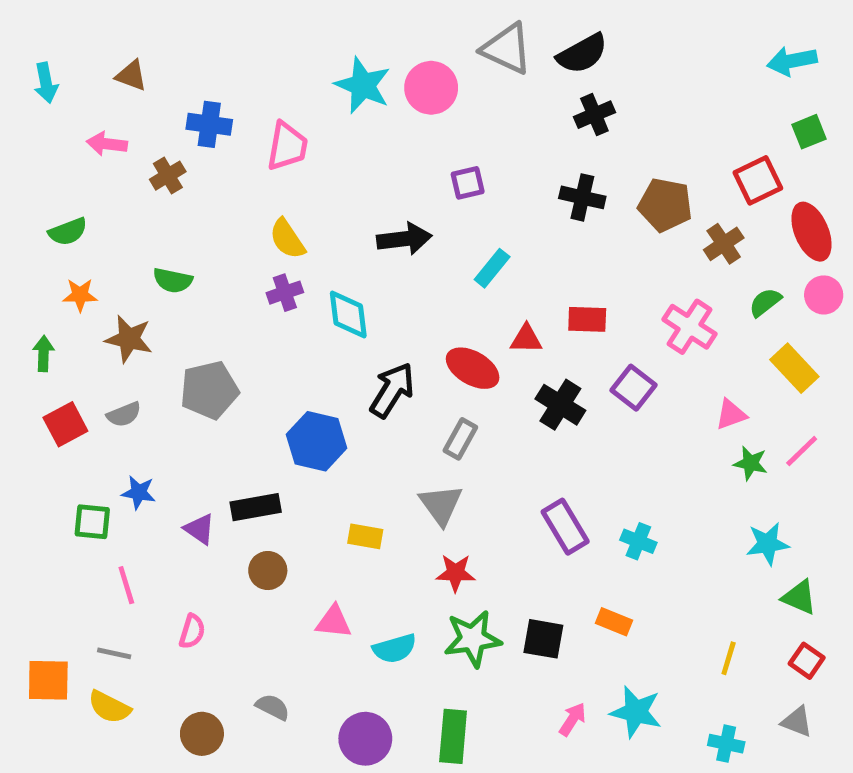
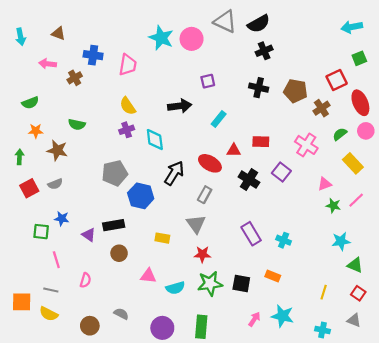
gray pentagon: (209, 390) -> (115, 173), moved

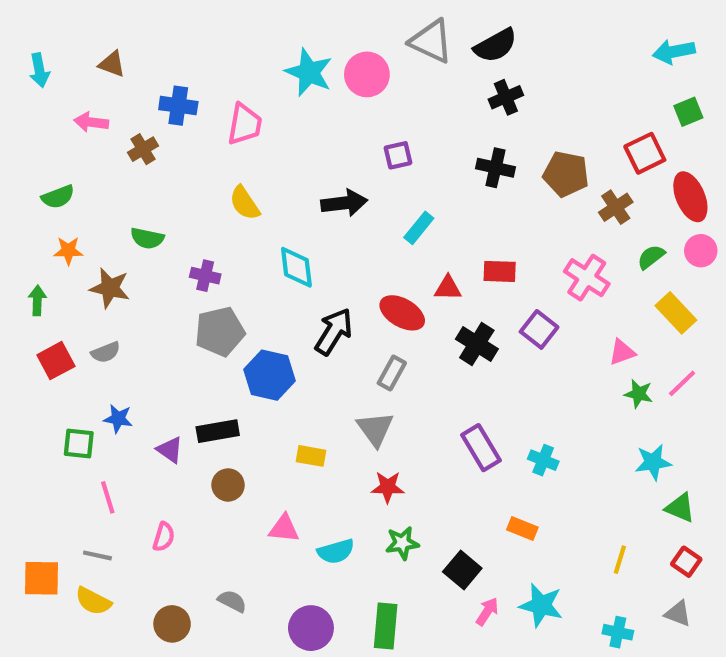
purple cross: (127, 130) -> (205, 276), moved, turned 32
green star: (210, 283) -> (402, 543), size x0.7
black square: (241, 283) -> (462, 570), moved, turned 30

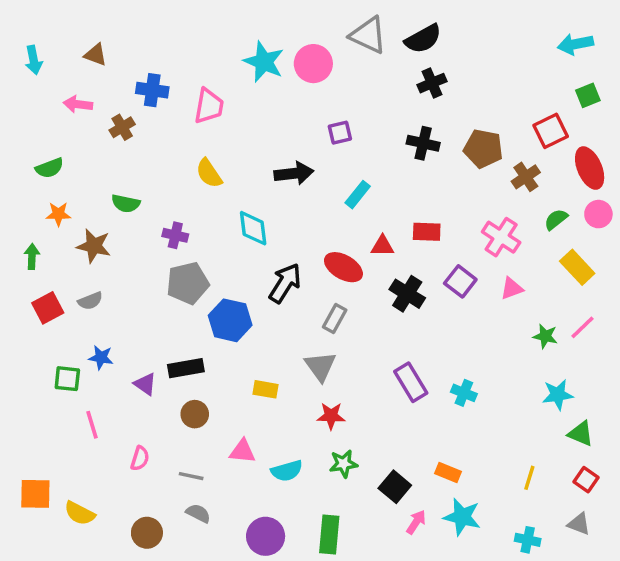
pink triangle: (622, 352) -> (512, 288), moved
orange rectangle: (522, 529) -> (448, 473), moved
gray line: (97, 555) -> (191, 476), moved

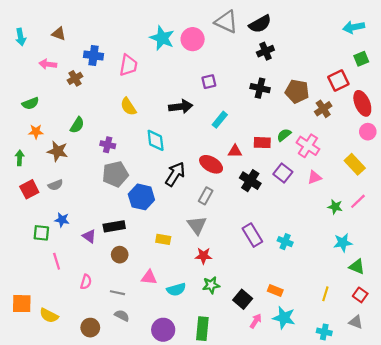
green semicircle: (126, 203) -> (77, 125), turned -70
green semicircle: (556, 219) -> (284, 135), moved

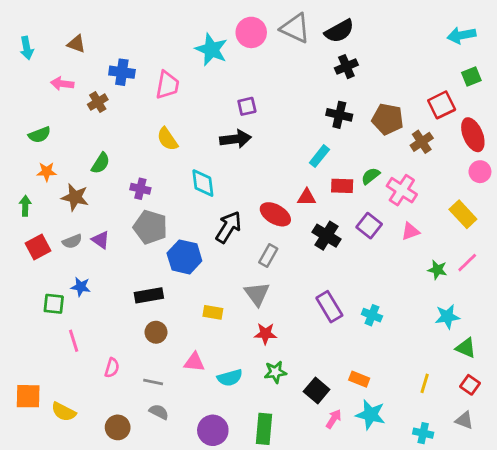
pink circle: (193, 39) -> (251, 32), moved
purple square: (209, 82) -> (247, 106), moved
cyan rectangle: (220, 120) -> (319, 156), moved
gray pentagon: (115, 174) -> (150, 227), turned 30
purple triangle: (89, 236) -> (101, 240), moved

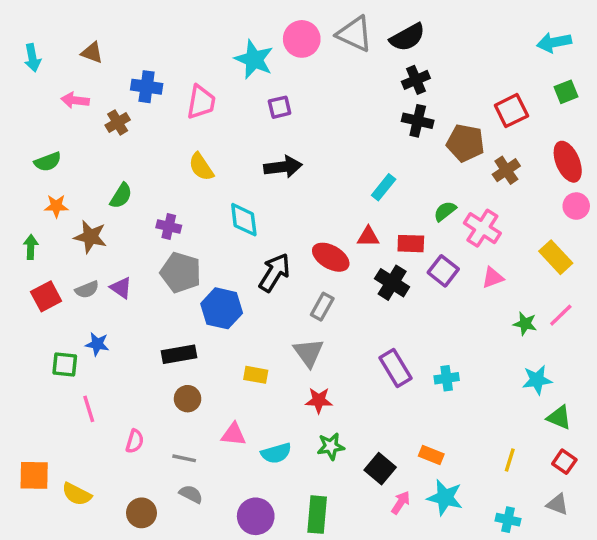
red square: (442, 105) -> (511, 111), moved
purple square: (247, 106) -> (280, 107), moved
black cross: (339, 115) -> (418, 121), moved
red rectangle: (342, 186) -> (411, 244), moved
cyan cross: (372, 315) -> (447, 378), turned -30

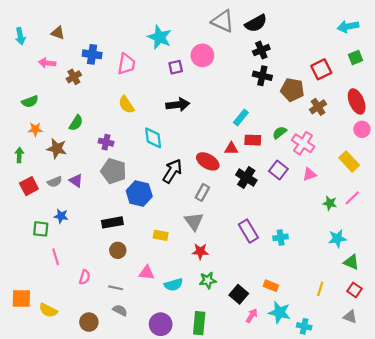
pink circle: (302, 39) -> (202, 55), moved
red rectangle: (411, 244) -> (253, 140), moved
cyan cross: (508, 520) -> (304, 326), moved

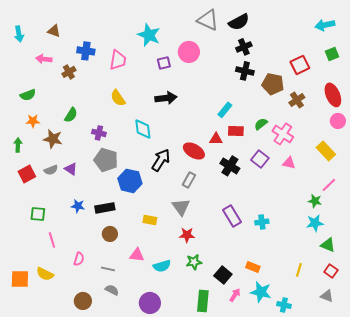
pink triangle: (309, 174) -> (289, 163), turned 32
green star: (330, 203) -> (315, 201), moved
blue star: (61, 216) -> (78, 206), moved
yellow semicircle: (48, 310) -> (45, 274), moved
green rectangle: (199, 323) -> (203, 301), moved

